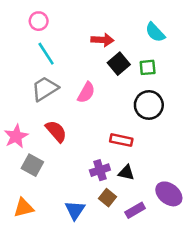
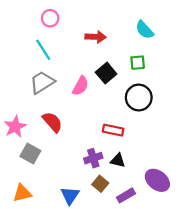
pink circle: (39, 21) -> (50, 18), moved
black square: (119, 64) -> (106, 73), moved

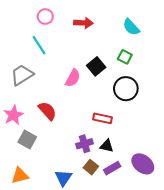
red arrow: (96, 37) -> (83, 23), moved
green square: (138, 63) -> (125, 57), turned 32
gray trapezoid: (42, 82) -> (22, 75), moved
purple rectangle: (126, 195) -> (112, 168), moved

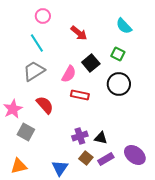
red arrow: (83, 23) -> (79, 33), moved, turned 36
gray trapezoid: (22, 75) -> (34, 71), moved
red rectangle: (103, 118) -> (80, 95), moved

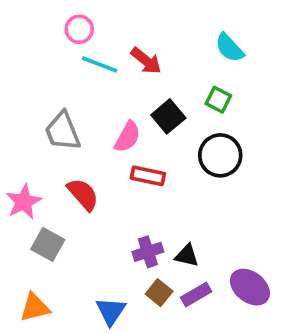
cyan line: (37, 43) -> (100, 64), moved, turned -36
gray trapezoid: (34, 71) -> (63, 131), turned -80

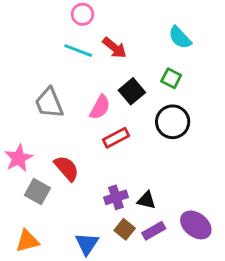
pink circle: (79, 29) -> (83, 14), moved
red rectangle: (148, 176) -> (116, 138), turned -40
red semicircle: (83, 194) -> (67, 168), moved

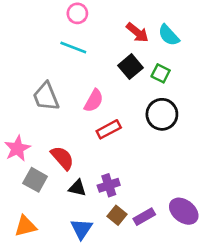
red arrow: (114, 48) -> (137, 32), moved
black square: (132, 91) -> (131, 67), moved
black triangle: (146, 200) -> (77, 188), moved

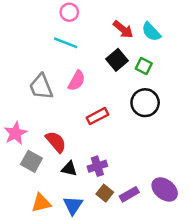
pink semicircle: (94, 101) -> (77, 81), moved
orange triangle: (26, 226) -> (41, 203), moved

